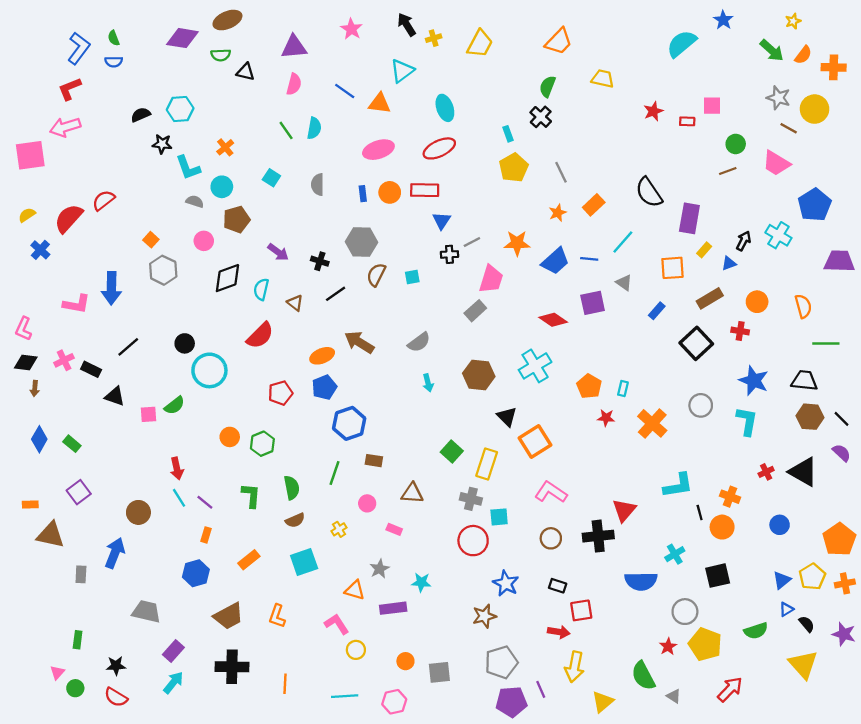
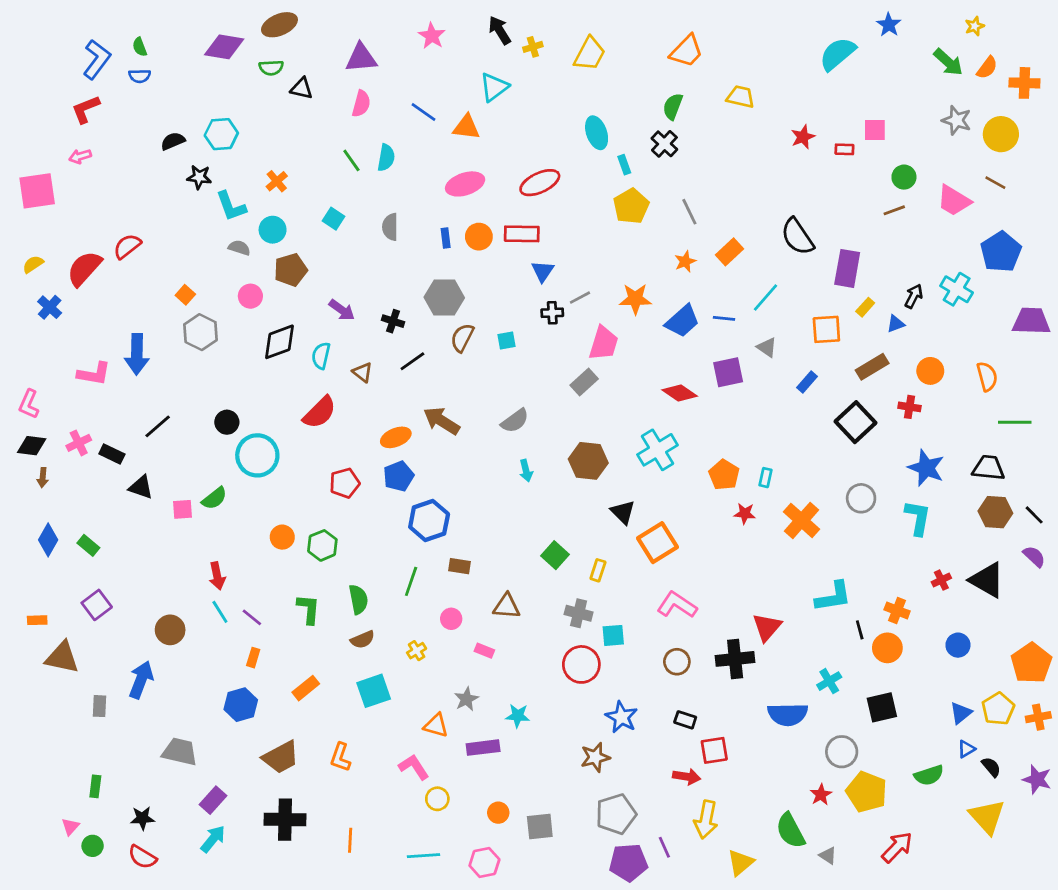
cyan ellipse: (445, 108) -> (597, 133), moved
pink arrow: (65, 127) -> (80, 156), size x0.6
brown line: (789, 128) -> (995, 183), moved
yellow rectangle: (487, 464) -> (598, 570), size x0.6

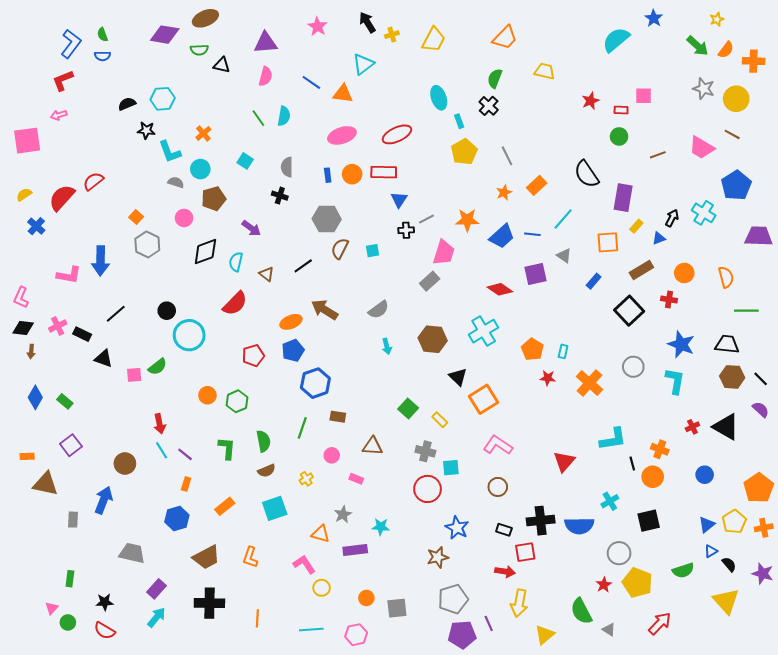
green circle: (904, 177) -> (619, 136), moved
black cross: (393, 321) -> (280, 196), moved
yellow rectangle: (598, 570) -> (440, 420), turned -63
black cross: (735, 659) -> (541, 521), moved

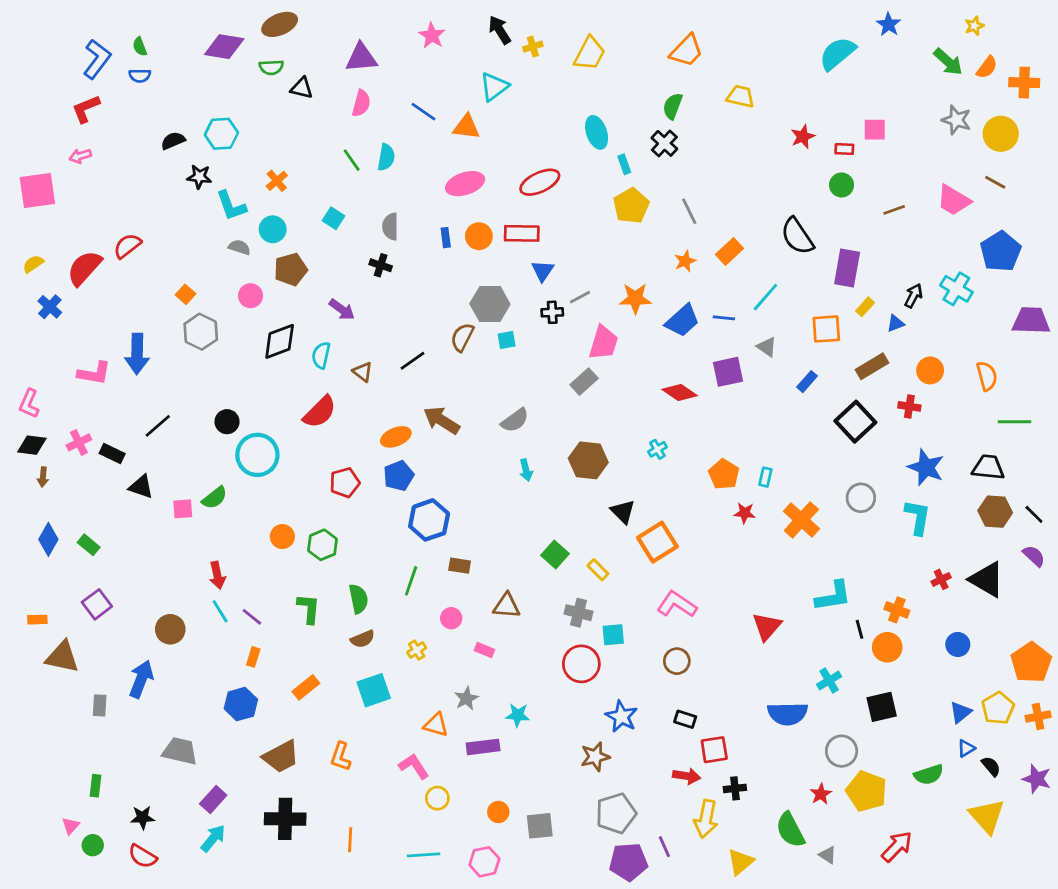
gray hexagon: (327, 219) -> (490, 304), moved
cyan cross: (484, 331) -> (657, 449), size x0.5
black cross: (541, 521) -> (735, 788), moved, size x0.6

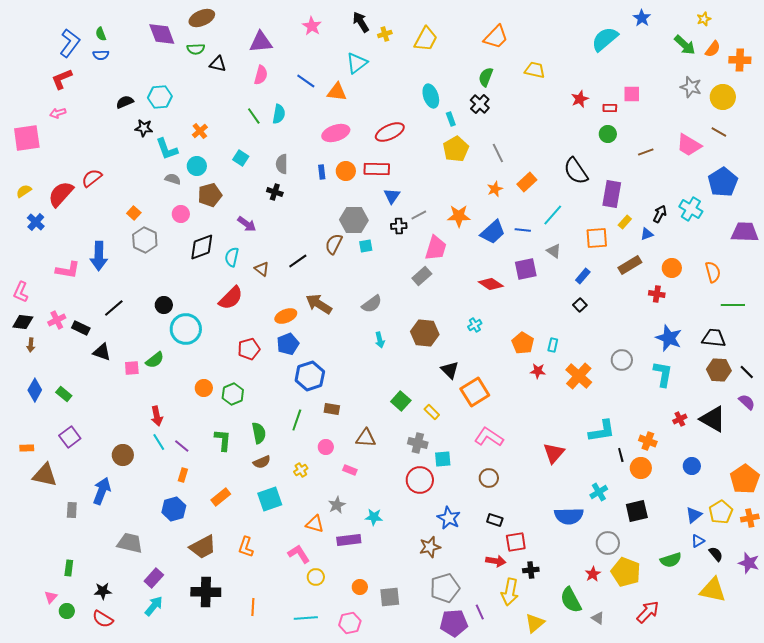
purple diamond: (224, 47) -> (162, 34), turned 60
black square: (855, 422) -> (580, 305), moved, size x0.5
yellow triangle: (987, 816) -> (713, 590), turned -36

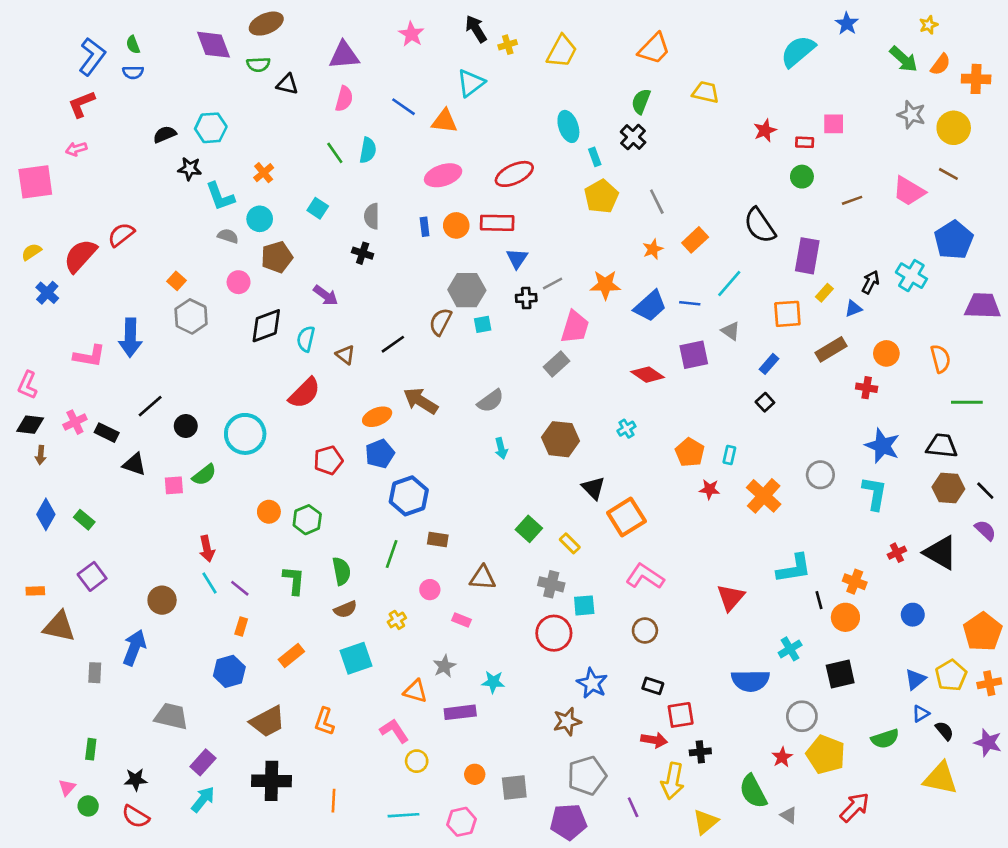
black circle: (164, 305) -> (186, 426), moved
purple pentagon: (454, 623) -> (568, 822), moved

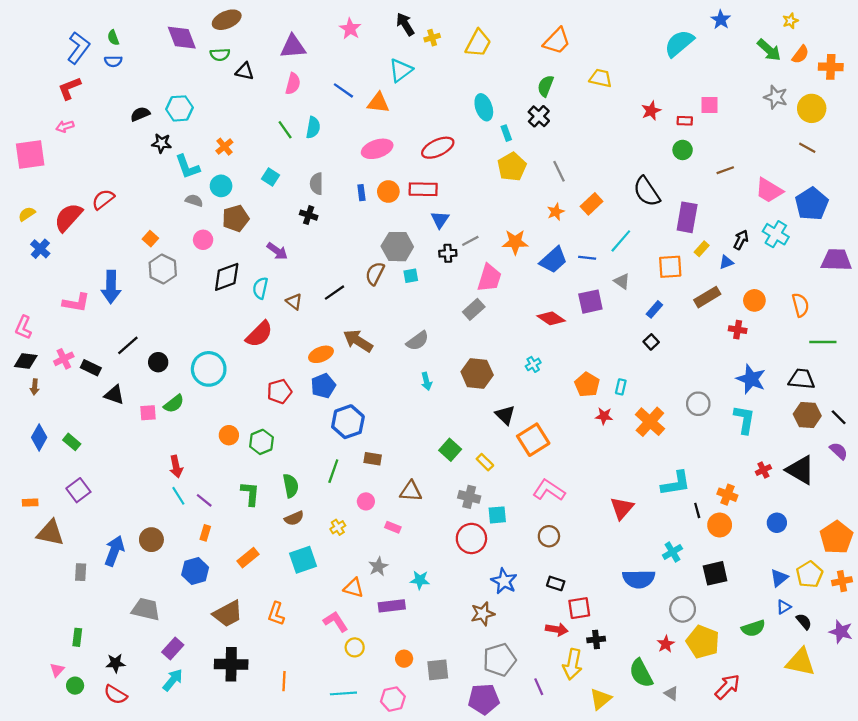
pink trapezoid: (909, 191) -> (769, 190), moved
brown circle: (162, 600) -> (151, 540), moved

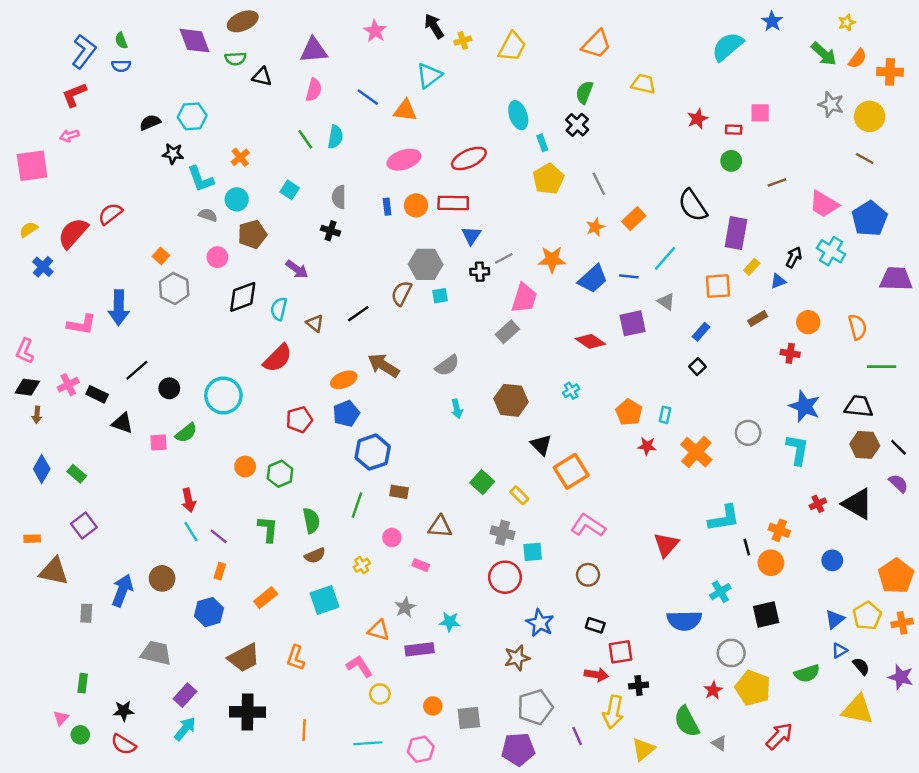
brown rectangle: (707, 297) -> (758, 319), size x0.7

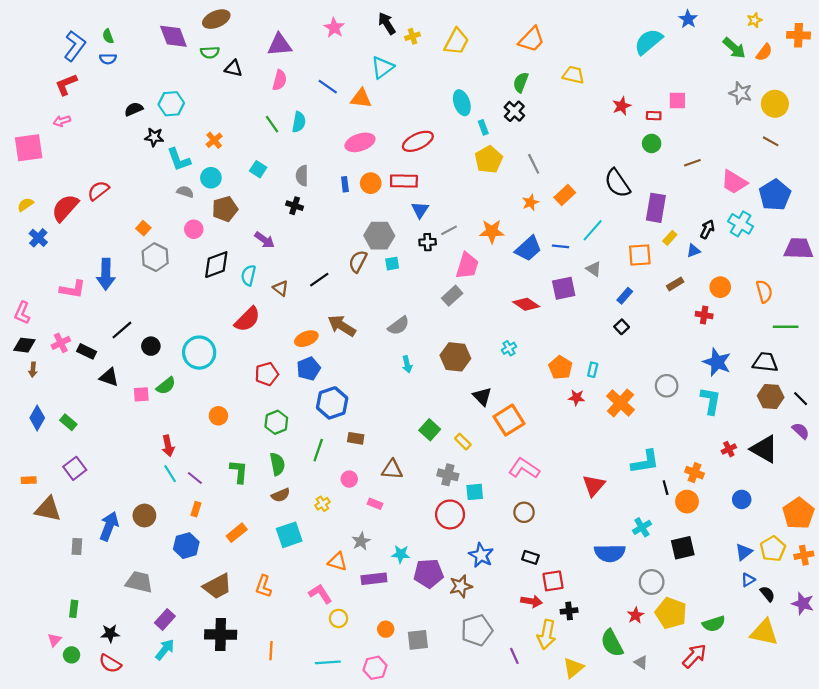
orange cross: (890, 72) -> (798, 35), moved
green hexagon: (280, 474) -> (276, 422), moved
green semicircle: (807, 673) -> (714, 624), moved
purple pentagon: (518, 749) -> (429, 573), moved

